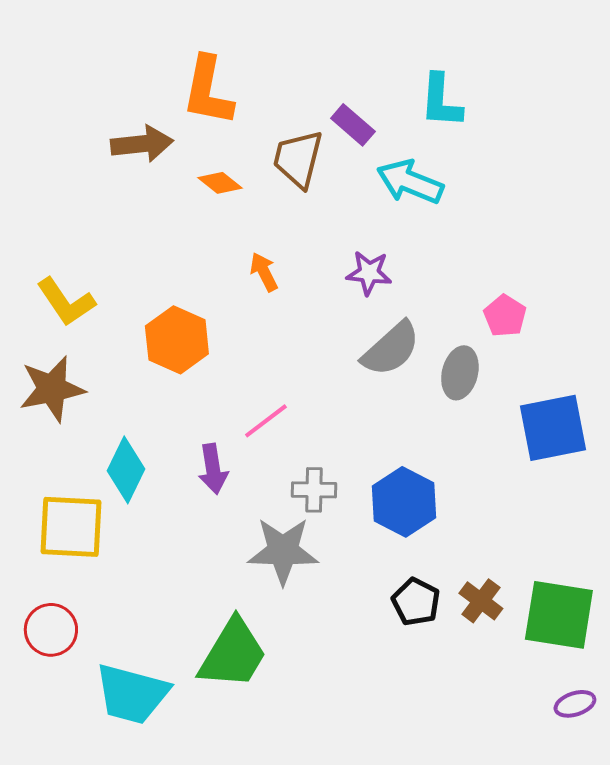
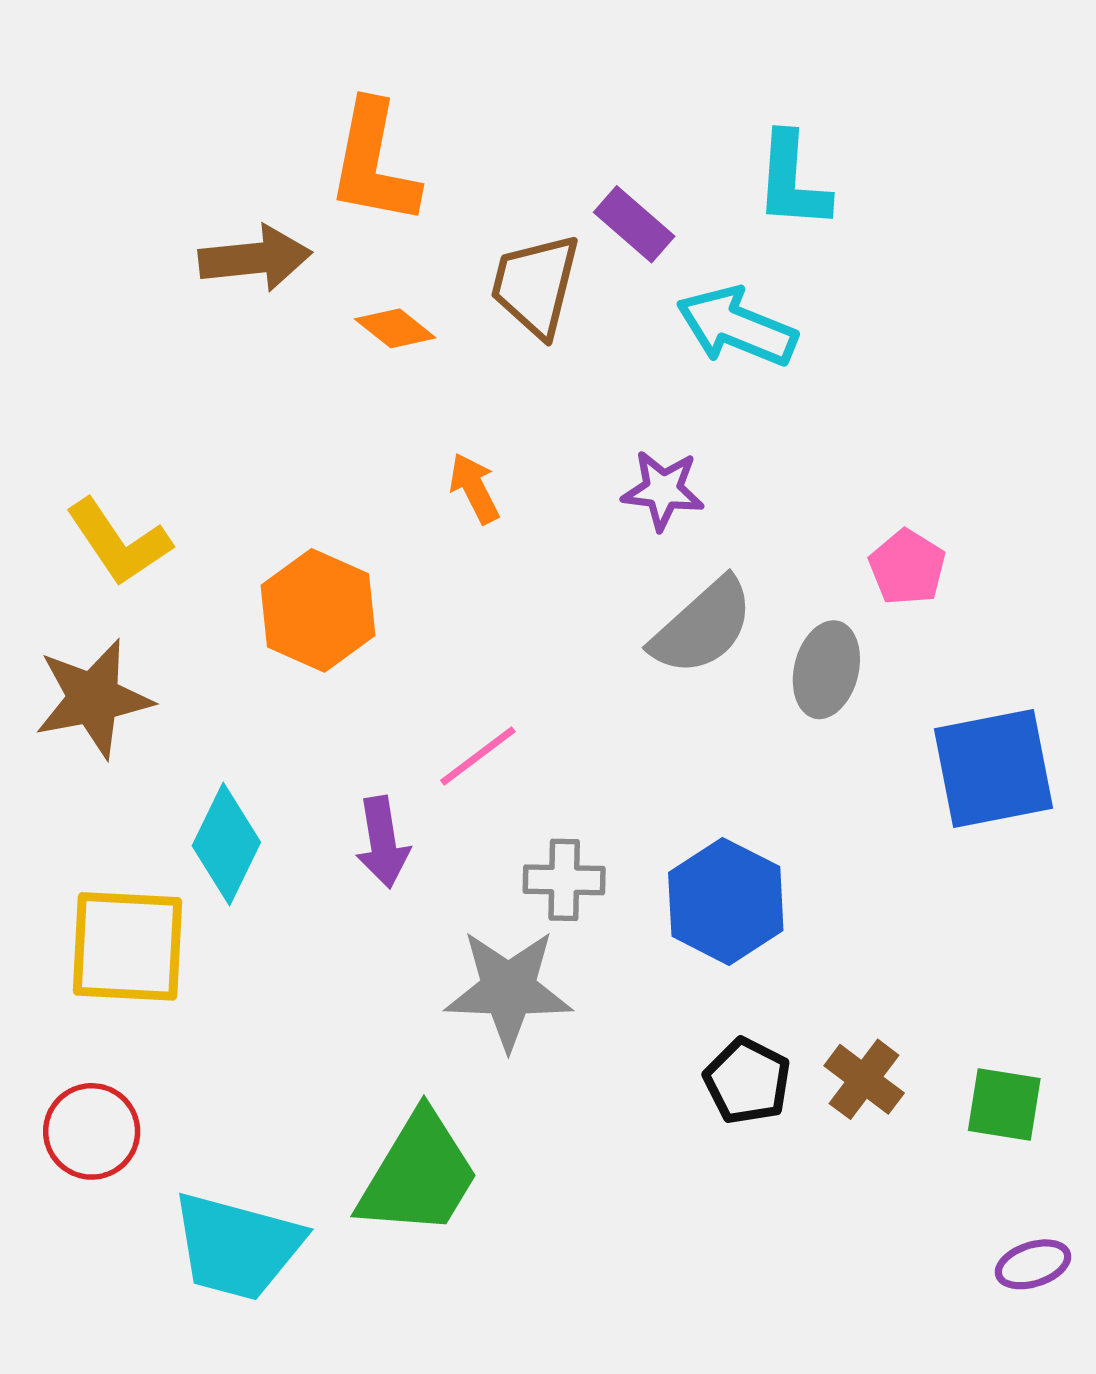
green square: (559, 615) -> (1004, 1104), size x0.6

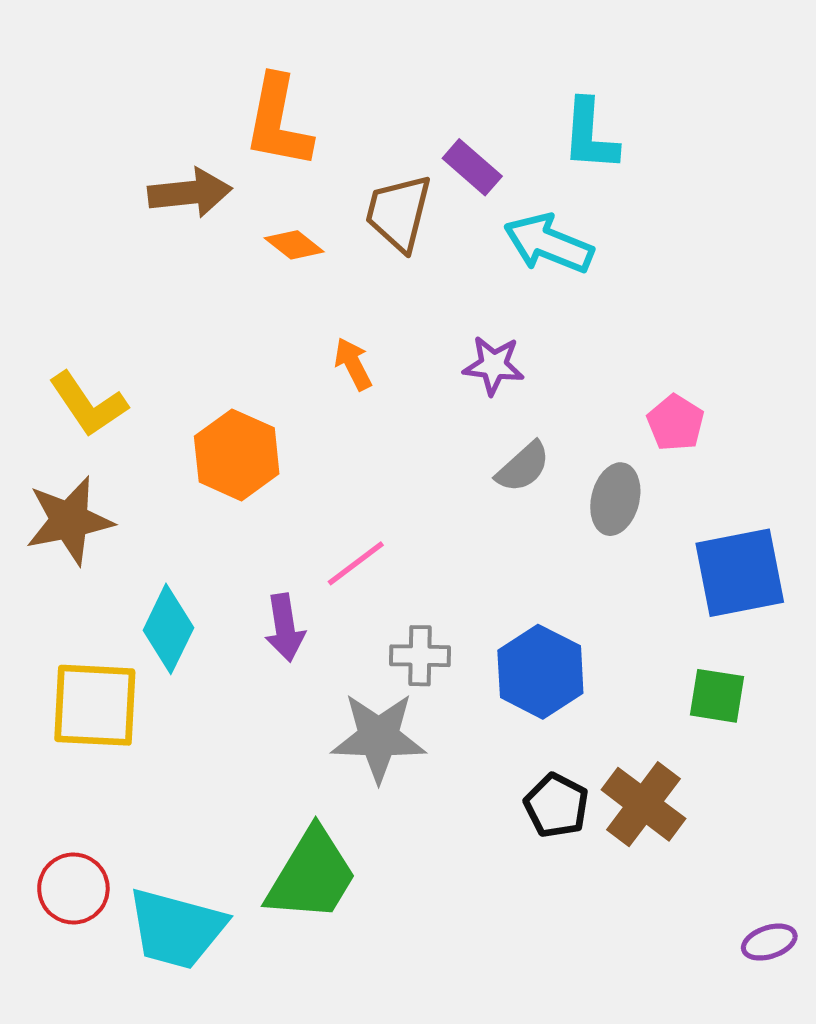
gray semicircle: (702, 627) -> (523, 467), size x0.7
brown cross: (864, 1079) -> (643, 804), size x1.4
green square: (1004, 1104) -> (717, 696), moved
red circle: (92, 1131) -> (73, 889), moved

